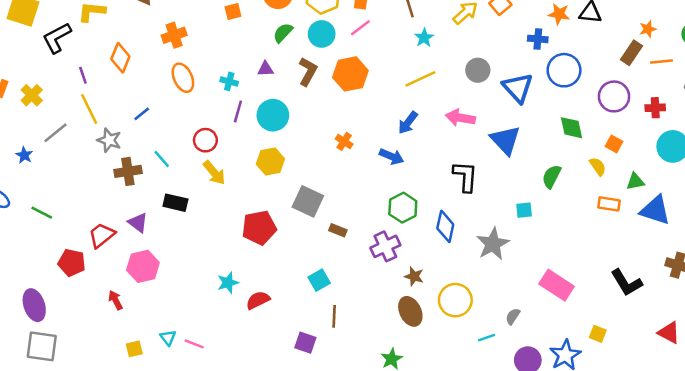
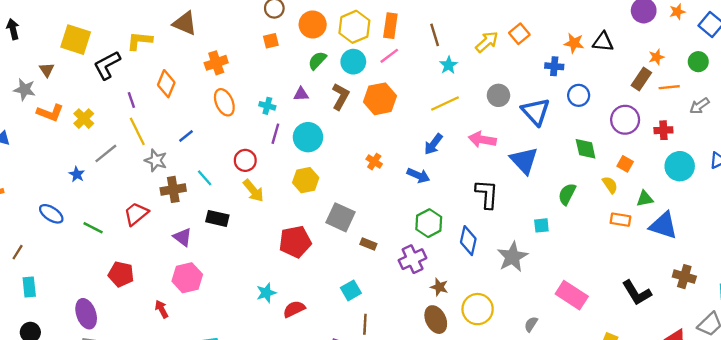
blue circle: (564, 70) -> (579, 95), size x0.7
red trapezoid: (102, 235) -> (136, 214), moved

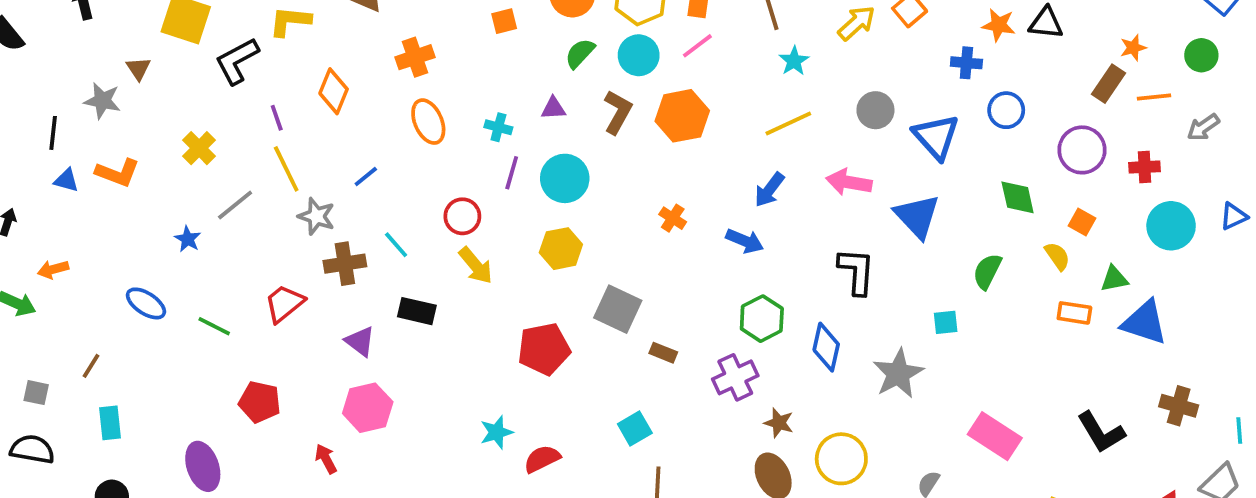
orange L-shape: (50, 113) -> (118, 173), moved

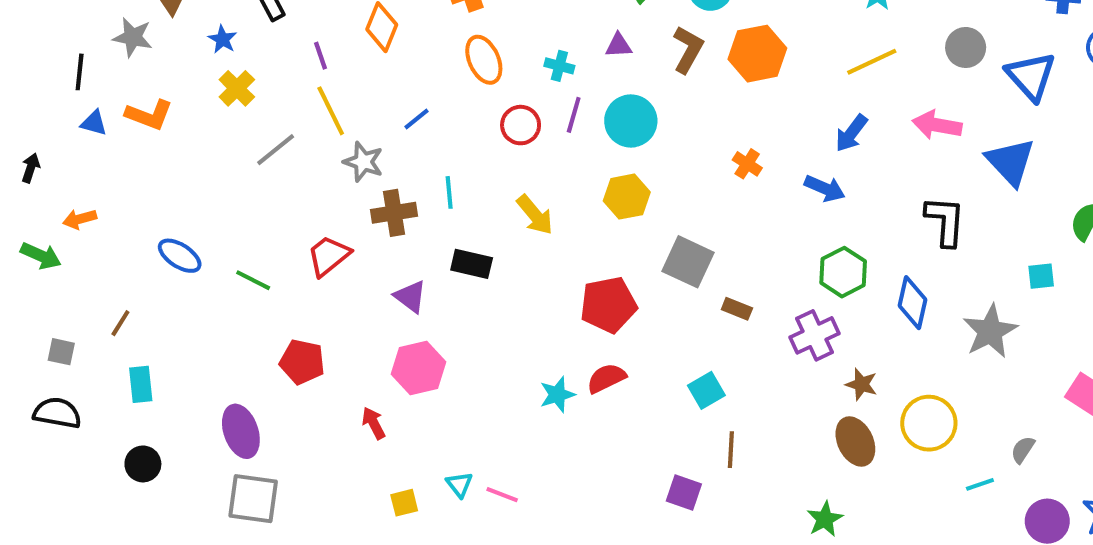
red circle: (462, 216) -> (521, 125), moved
blue star: (188, 239) -> (223, 39), moved
cyan line: (396, 245) -> (449, 192), turned 36
red semicircle: (542, 459) -> (606, 378), moved

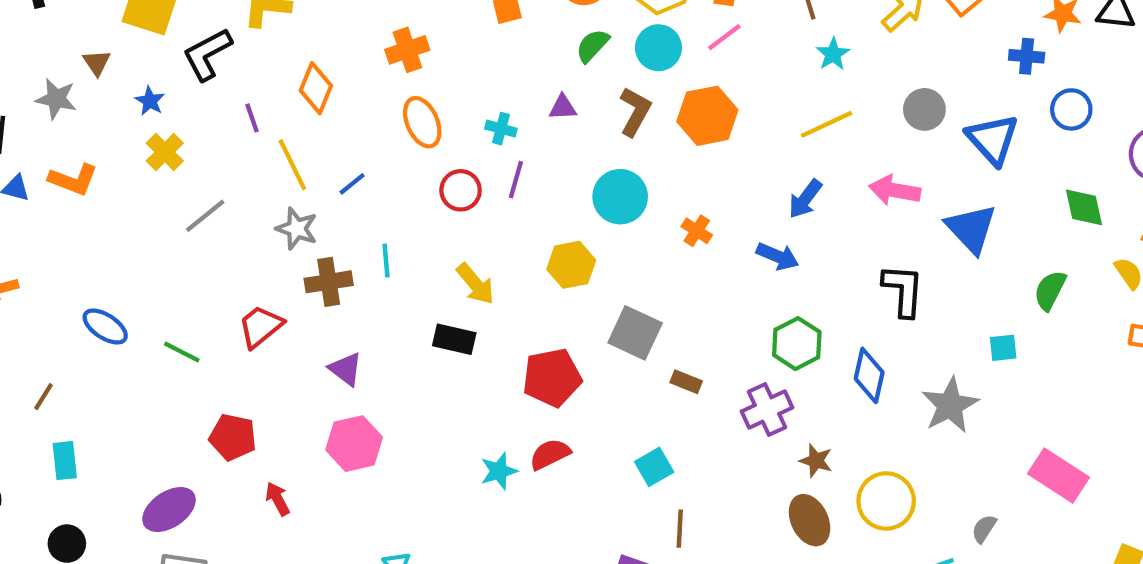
yellow line: (331, 111) -> (292, 165), moved
cyan circle: (631, 121) -> (620, 197), moved
black rectangle: (472, 264) -> (454, 339), moved
red arrow: (374, 423) -> (278, 499), moved
purple ellipse: (241, 431) -> (169, 510), turned 75

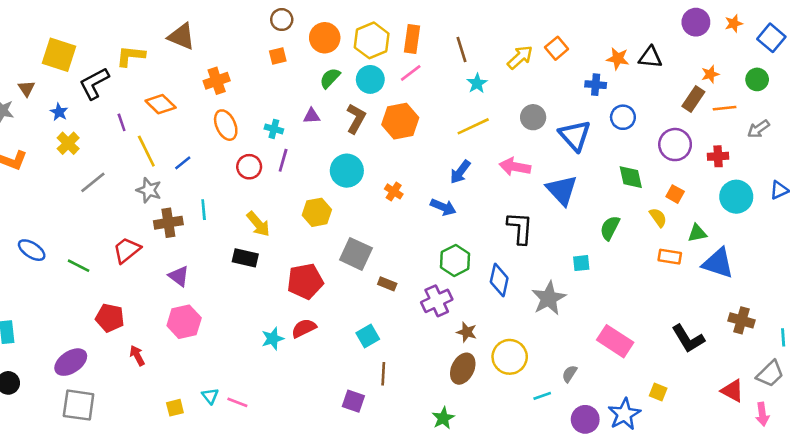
orange diamond: (316, 88) -> (161, 104), turned -68
brown ellipse: (810, 520) -> (463, 369), turned 52

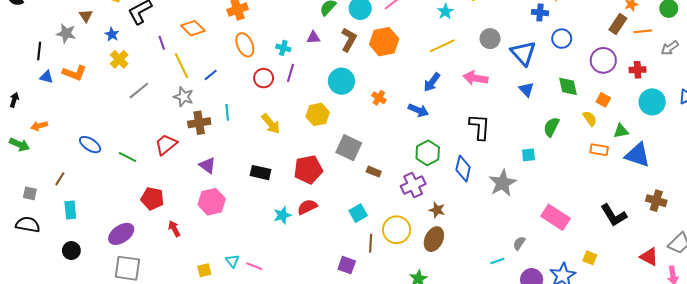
blue triangle: (562, 190) -> (526, 89), moved, size x0.6
black rectangle: (245, 258) -> (260, 173), moved
yellow circle: (510, 357) -> (397, 230), moved

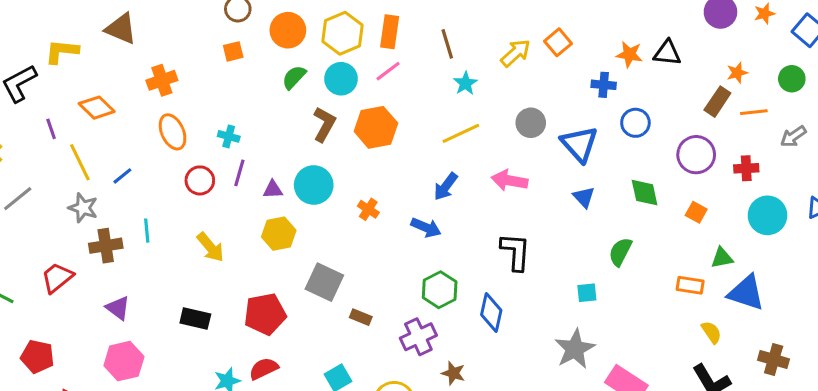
purple triangle: (313, 38) -> (273, 190), moved
yellow semicircle: (590, 119) -> (711, 332), moved
gray star: (503, 183) -> (575, 349), moved

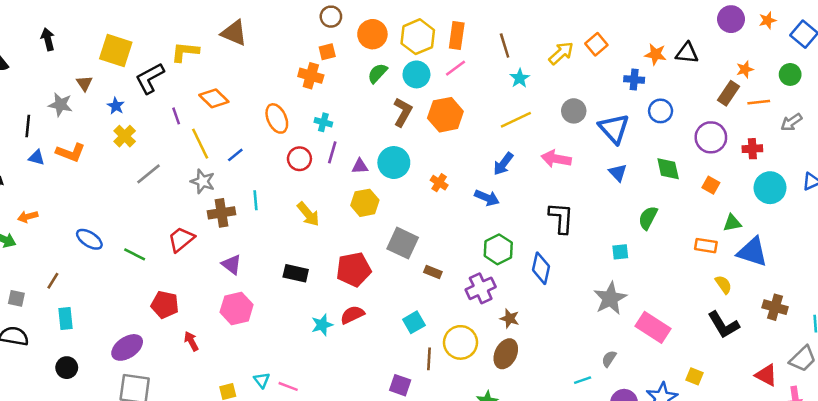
orange cross: (162, 80) -> (311, 76), moved, turned 35

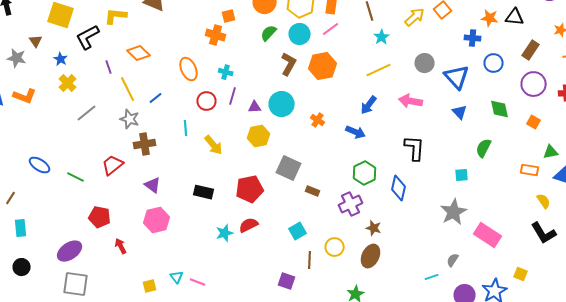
brown rectangle: (728, 93) -> (531, 50), moved
cyan line: (255, 200) -> (186, 128), moved
yellow circle: (461, 342) -> (335, 247), size x0.7

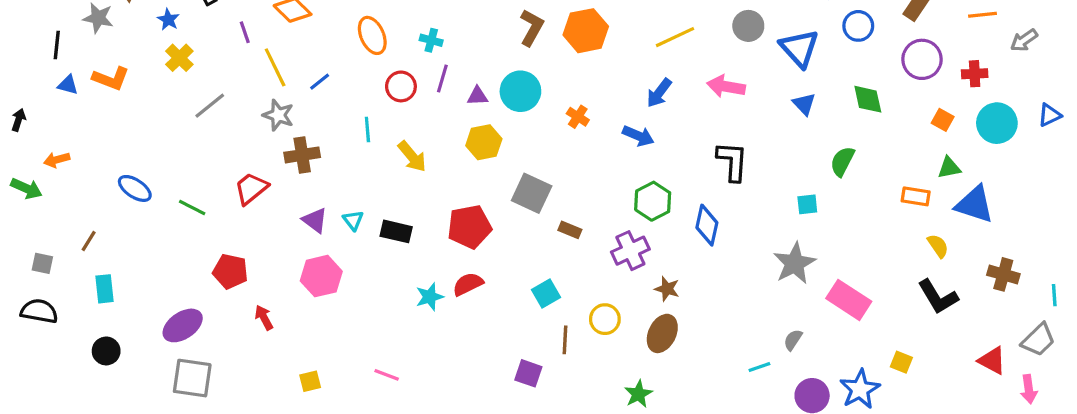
orange square: (534, 122) -> (943, 120), moved
cyan triangle: (177, 277) -> (353, 220), moved

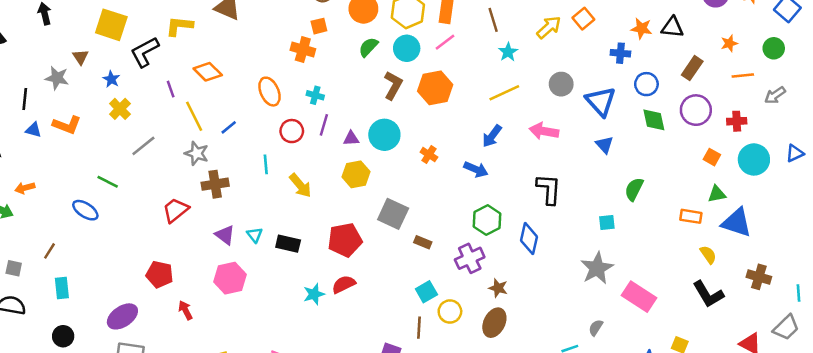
green diamond: (868, 99) -> (654, 120), moved
green line: (192, 208) -> (108, 182), moved
cyan square: (546, 294) -> (426, 292), moved

